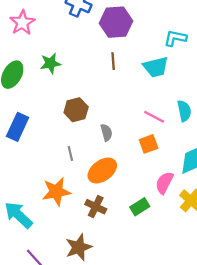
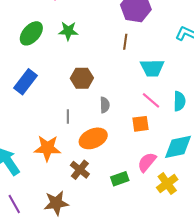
cyan trapezoid: (156, 67) -> (152, 68), moved

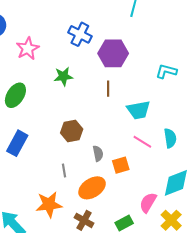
green star: (68, 31) -> (63, 76), moved
orange square: (141, 124) -> (121, 165), moved

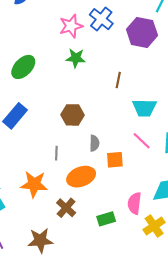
pink star: (28, 48) -> (71, 26), moved
purple hexagon: (113, 53) -> (142, 32), moved
pink semicircle: (148, 203) -> (134, 203), turned -35

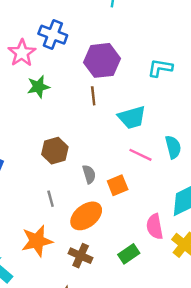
purple hexagon: (142, 32) -> (102, 60), moved

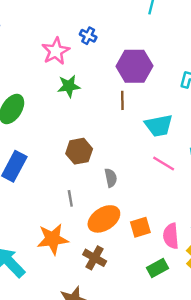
blue cross: (53, 35) -> (88, 36), size x0.6
orange square: (118, 185) -> (140, 227), moved
green rectangle: (129, 254) -> (157, 268), moved

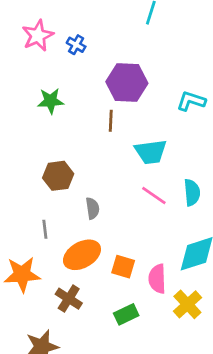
pink star: (56, 51) -> (38, 35), moved
orange square: (140, 227) -> (123, 267), turned 30
green rectangle: (157, 268) -> (126, 314), moved

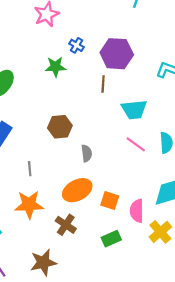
blue cross: (76, 45) -> (76, 45), moved
gray line: (45, 229) -> (30, 169), moved

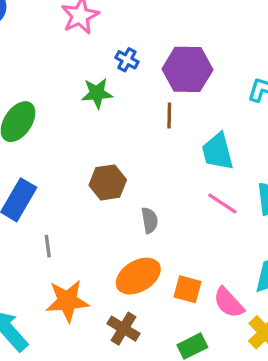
cyan trapezoid: (134, 110) -> (218, 152), turned 84
gray line: (30, 169) -> (48, 246), moved
pink semicircle: (137, 211) -> (229, 303), turned -40

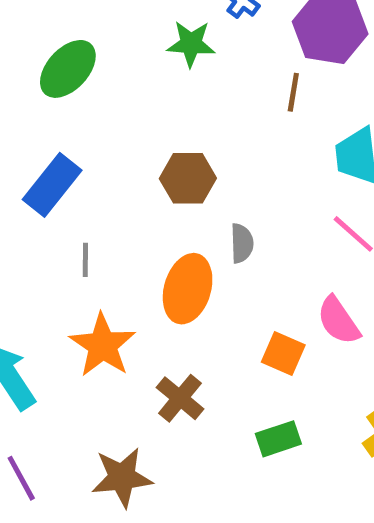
orange ellipse: (138, 276) -> (188, 289), moved, turned -51
orange star: (67, 301) -> (103, 345), turned 30
pink semicircle: (229, 303) -> (338, 321), moved

